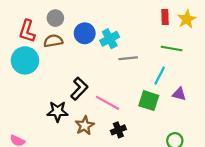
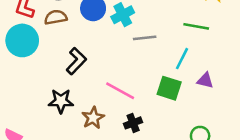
black L-shape: (79, 89) -> (76, 61), moved

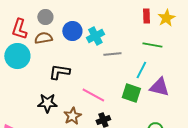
black L-shape: (76, 61) -> (59, 72), turned -125
purple triangle: (205, 80) -> (159, 87), size x1.5

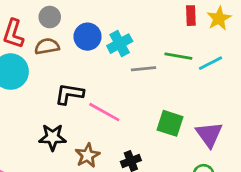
green line: (152, 45) -> (178, 56), moved
cyan line: (141, 70) -> (211, 63), moved, turned 36
purple triangle: (159, 87) -> (209, 134), moved, turned 40
pink line: (93, 95) -> (104, 112), moved

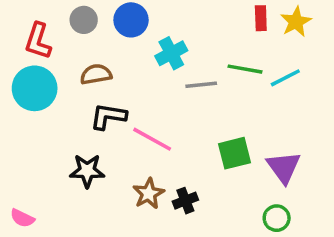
blue circle: (87, 37) -> (131, 20), moved
brown semicircle: (47, 46) -> (96, 74), moved
green square: (170, 123) -> (234, 153), turned -32
brown star: (87, 155) -> (149, 194), moved

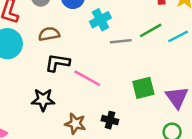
green line: (245, 69) -> (151, 30), turned -40
brown star: (149, 194) -> (75, 124), moved, turned -30
black cross: (185, 201) -> (110, 120), turned 35

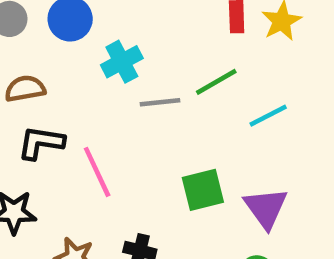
cyan line: (178, 36) -> (268, 116), moved
pink line: (87, 78) -> (97, 172), turned 36

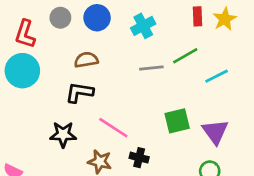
cyan cross: (122, 62) -> (143, 26), moved
brown semicircle: (25, 89) -> (86, 60), moved
pink line: (97, 172) -> (113, 128), moved, turned -32

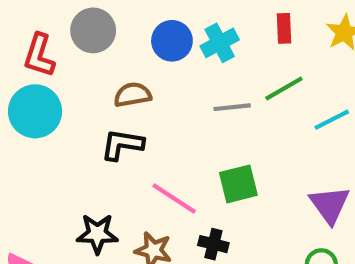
red rectangle: (198, 16) -> (284, 28), moved
gray circle: (60, 18) -> (93, 30), size x1.4
blue circle: (97, 18) -> (172, 41), moved
green square: (177, 121) -> (238, 184), moved
black star: (63, 134) -> (97, 234), moved

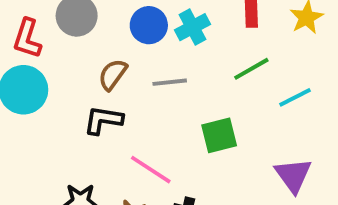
brown semicircle: (133, 95) -> (113, 75), turned -44
gray line: (232, 107) -> (170, 82), moved
green square: (238, 184) -> (219, 135), moved

